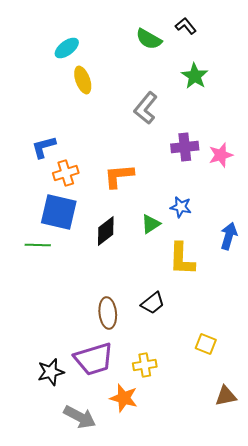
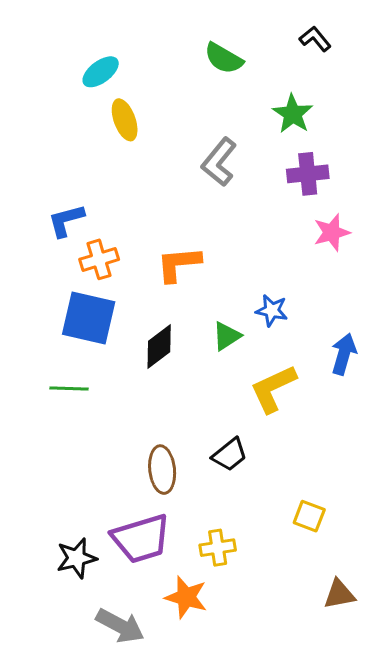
black L-shape: (186, 26) -> (315, 39), moved
purple cross: (185, 147) -> (308, 174), moved
green line: (38, 245) -> (69, 389), moved
yellow L-shape: (182, 259) -> (273, 389), turned 63

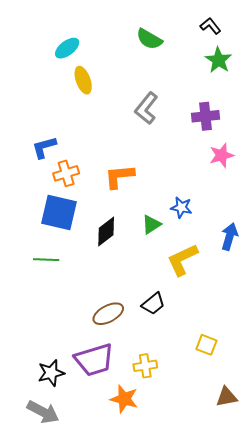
green star: (293, 114) -> (218, 60), moved
brown ellipse: (162, 470) -> (108, 314), turned 68
gray arrow: (120, 626) -> (43, 412), moved

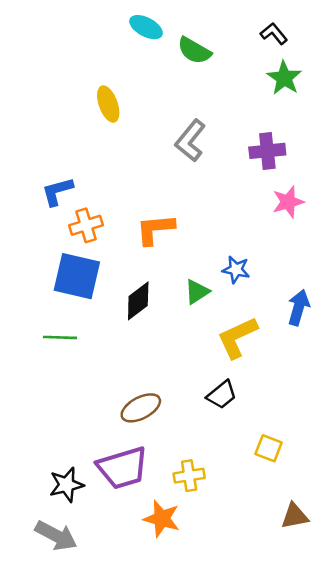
cyan ellipse: (67, 48) -> (146, 27), moved, turned 65
black trapezoid: (153, 304) -> (222, 395), moved

